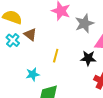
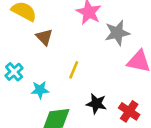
cyan cross: (13, 40) -> (14, 72), moved
black star: (88, 58) -> (96, 104), moved

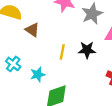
black star: (96, 104) -> (87, 50), moved

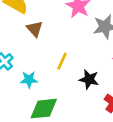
black star: (87, 50) -> (89, 79), moved

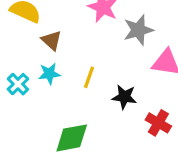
cyan star: (29, 80) -> (49, 74), moved

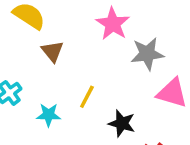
cyan star: (49, 74) -> (49, 115), moved

